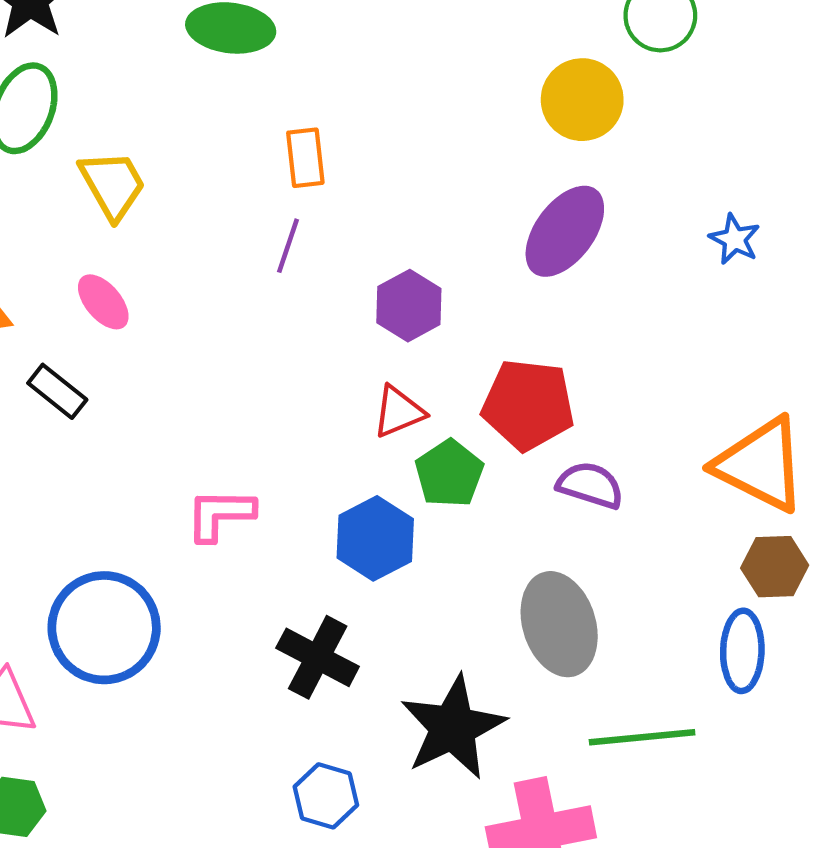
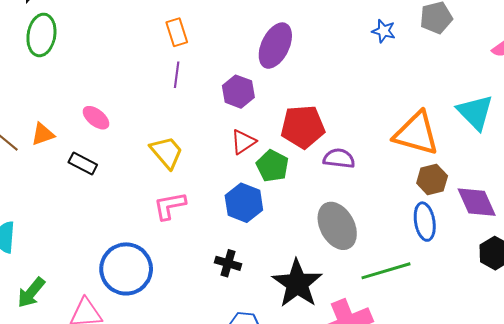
yellow trapezoid: (113, 185) -> (167, 152), moved
purple ellipse: (565, 231) -> (275, 46), moved
black cross: (318, 657) -> (228, 263), size x0.7

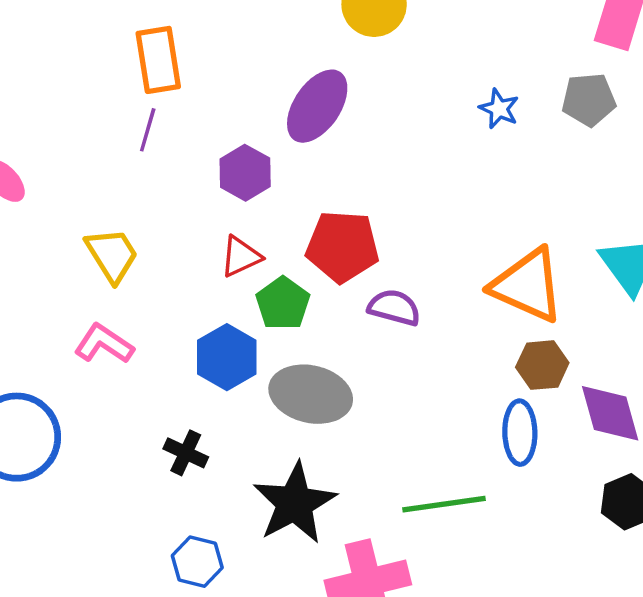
orange rectangle: (177, 32) -> (158, 60), size x1.4
pink L-shape: (170, 206) -> (104, 344), turned 36
gray ellipse: (337, 226) -> (311, 394), moved, turned -57

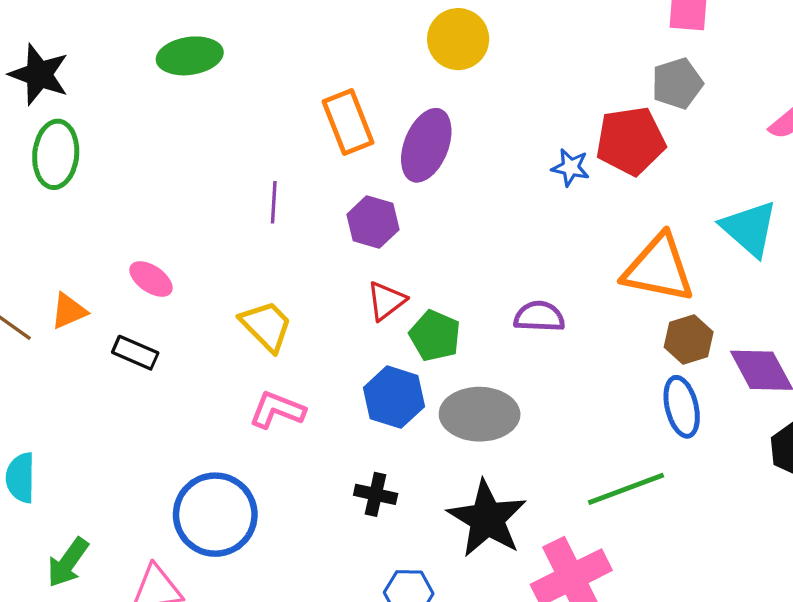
orange rectangle: (158, 60) -> (348, 122), moved
blue star: (499, 109) -> (571, 167), moved
red pentagon: (342, 246) -> (631, 141), moved

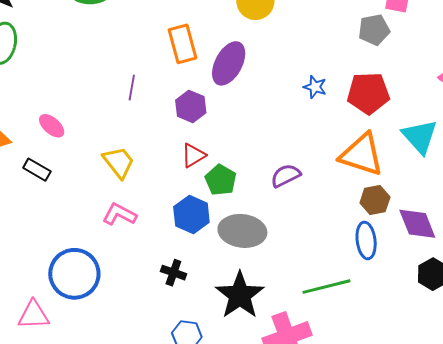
gray pentagon: (677, 83) -> (374, 30), moved
red pentagon: (631, 141) -> (368, 93), moved
purple semicircle: (539, 317) -> (286, 176), turned -36

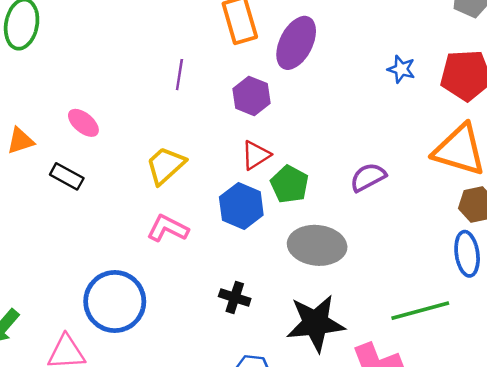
yellow trapezoid: (119, 162) -> (165, 165), turned -93
blue hexagon: (191, 215) -> (241, 206), moved
black star: (240, 295) -> (316, 323), turned 30

